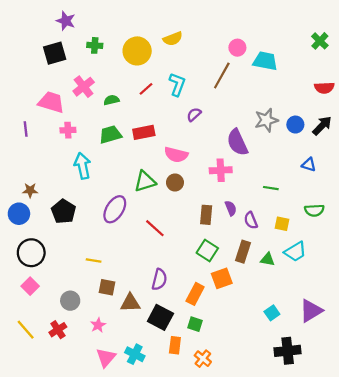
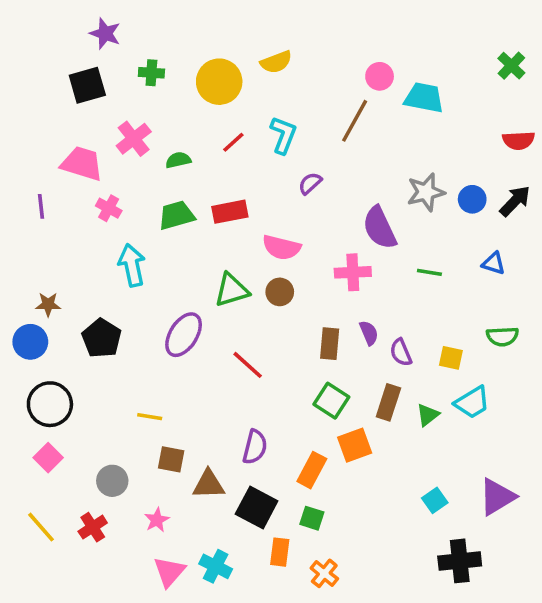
pink cross: (68, 130) -> (109, 208), turned 32
green line: (271, 188) -> (429, 272), moved
green triangle: (267, 259) -> (428, 415), turned -48

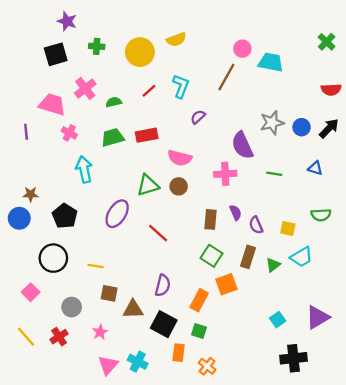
black circle: (50, 404) -> (53, 258), moved

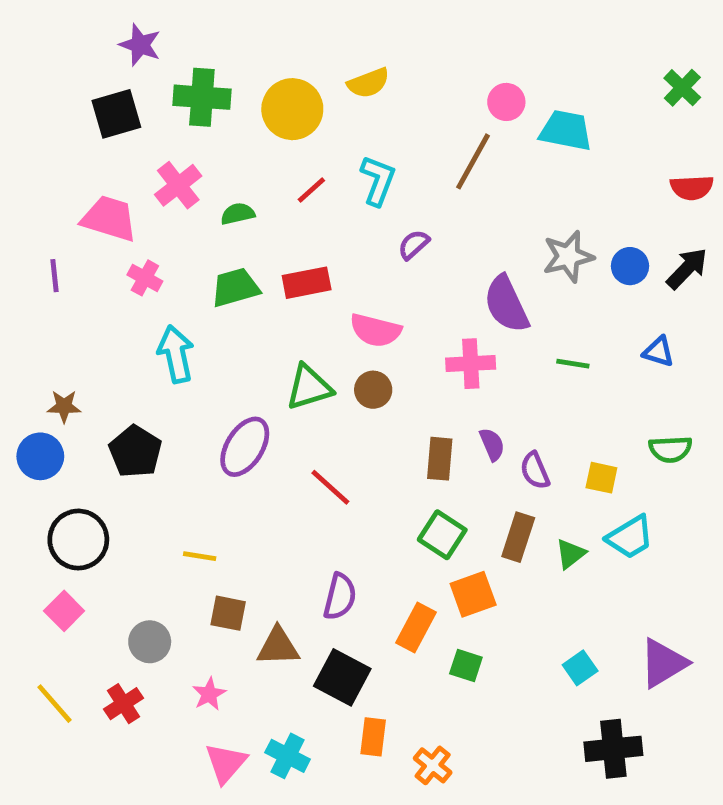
green cross: (97, 46) -> (202, 97), size x1.6
black circle: (53, 258) -> (78, 540), moved
green square: (199, 331) -> (466, 666), moved

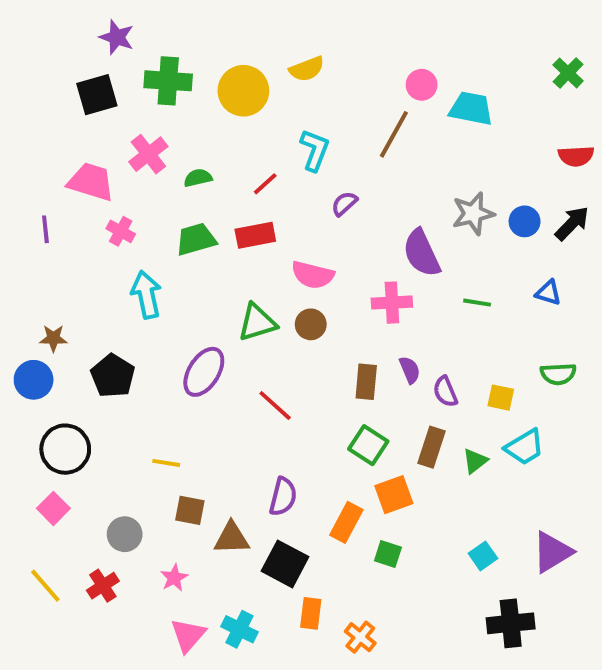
red line: (311, 190) -> (265, 184), moved

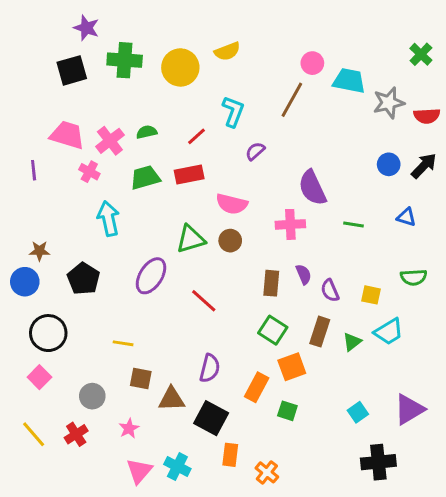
pink cross: (148, 154) -> (110, 141), moved
gray star: (473, 213) -> (389, 103), moved

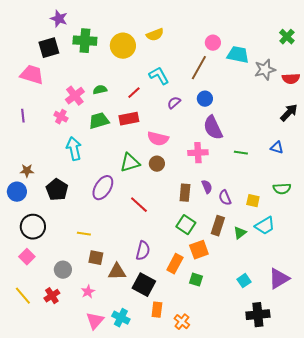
cyan L-shape: (233, 111) -> (159, 76), turned -50
pink trapezoid: (67, 135) -> (32, 75), moved
blue circle: (389, 164) -> (205, 99), moved

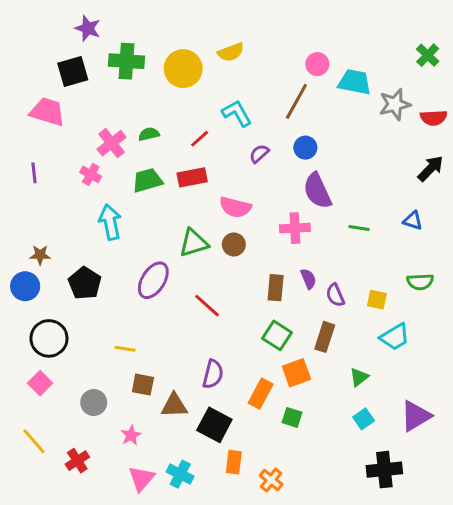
green triangle: (240, 233) -> (359, 377), moved
red cross: (52, 296) -> (77, 461), moved

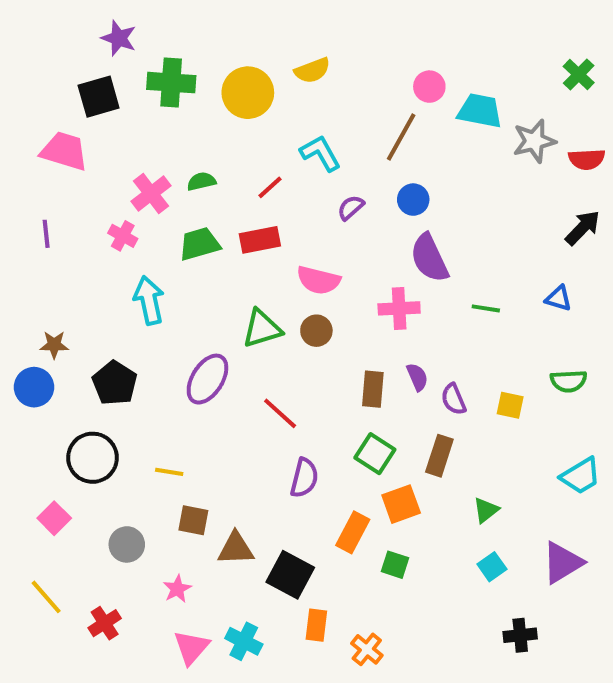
cyan trapezoid: (395, 337) -> (581, 476), moved
black circle: (49, 338) -> (93, 458), moved
purple semicircle: (213, 374) -> (304, 478), moved
black cross: (384, 470) -> (520, 635), size x0.7

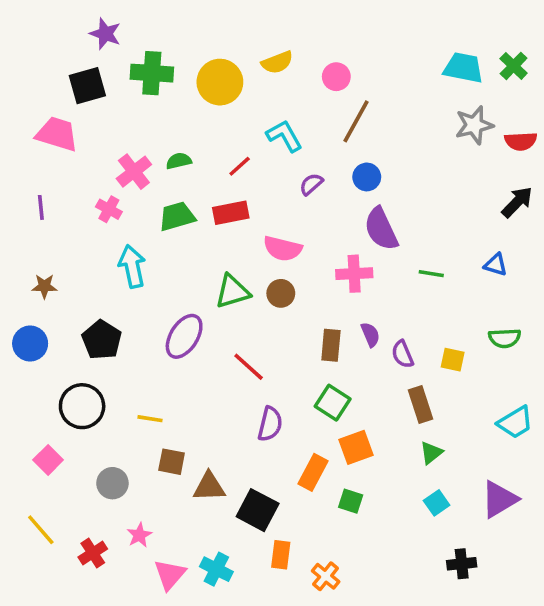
pink circle: (429, 87) -> (336, 77), moved
cyan trapezoid: (480, 111) -> (463, 68), moved
brown star: (54, 345) -> (44, 286), moved
brown rectangle: (439, 456) -> (420, 404), moved, turned -36
pink star: (177, 589) -> (139, 535), moved

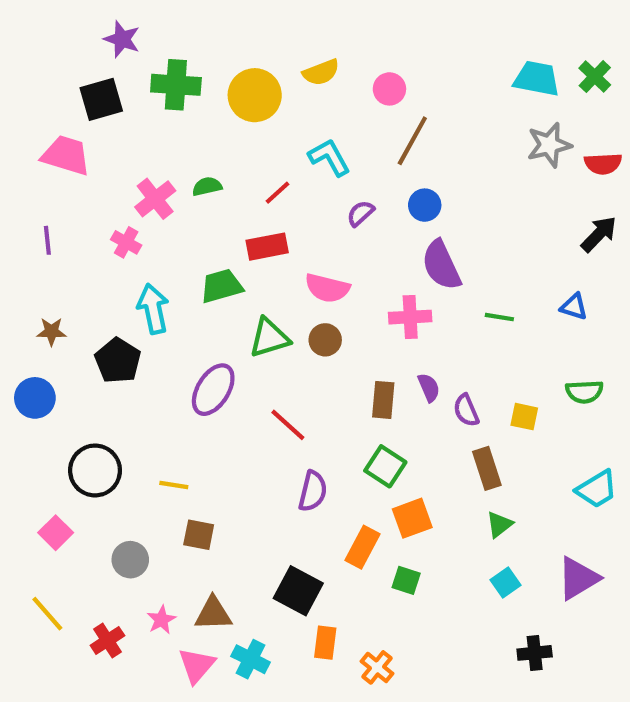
green trapezoid: (177, 216) -> (222, 286), moved
black pentagon: (102, 340) -> (118, 361), moved
brown triangle: (209, 487) -> (213, 614), moved

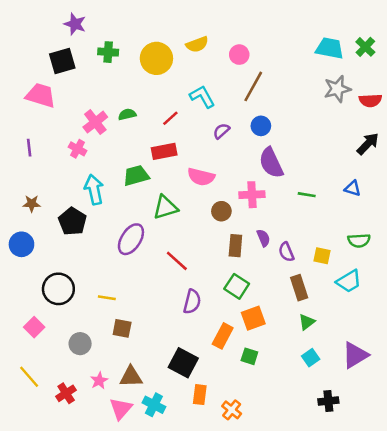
green cross: (176, 85) -> (108, 52), size x0.7
brown circle: (325, 340) -> (221, 211), moved
cyan trapezoid: (597, 489) -> (349, 281), moved

